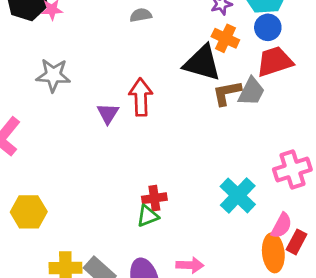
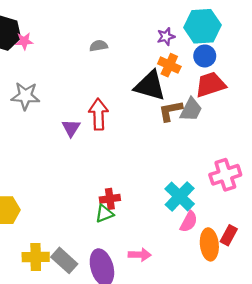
pink semicircle: (281, 226) -> (189, 222), moved

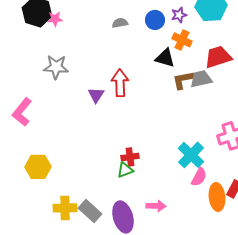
blue circle: (205, 56) -> (155, 20), moved
black triangle: (150, 86) -> (165, 58), size x0.7
gray trapezoid: (191, 110) -> (201, 79), turned -130

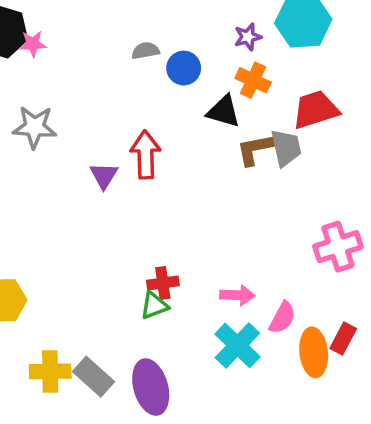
blue circle: (155, 20) -> (184, 68), moved
gray trapezoid: (201, 79) -> (286, 148), turned 90
cyan cross: (191, 155) -> (237, 345), moved
pink arrow: (156, 206) -> (237, 295), moved

